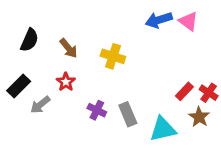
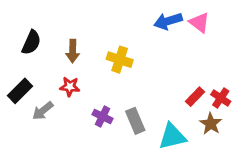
brown arrow: (69, 48) -> (73, 51), turned 40
red star: (66, 82) -> (70, 87), turned -30

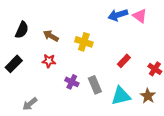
brown arrow: (73, 51) -> (51, 36), turned 119
red rectangle: (195, 97) -> (124, 61), moved
gray arrow: (43, 111) -> (30, 104), moved
brown star: (211, 124) -> (148, 96), moved

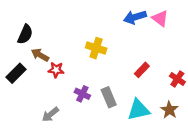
brown arrow: (51, 36) -> (40, 55), moved
gray arrow: (30, 104) -> (50, 114), moved

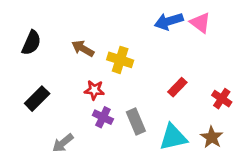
brown arrow: (40, 55) -> (83, 48), moved
red star: (56, 70) -> (94, 90), moved
black rectangle: (16, 73) -> (37, 99), moved

